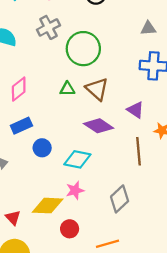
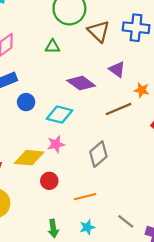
brown triangle: (97, 89) -> (99, 31), moved
brown line: (138, 151) -> (118, 109), turned 70

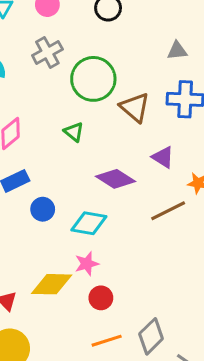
green triangle: (53, 47) -> (74, 132), turned 42
gray diamond: (98, 154) -> (151, 336), moved
red circle: (49, 181) -> (101, 298), moved
orange line: (85, 197) -> (107, 341), moved

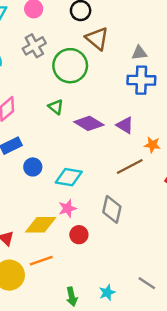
gray triangle: (177, 51) -> (139, 53), moved
brown triangle: (135, 107) -> (97, 39), moved
purple diamond: (116, 179) -> (89, 123), moved
gray diamond: (151, 336) -> (112, 209), moved, turned -32
orange line: (107, 341) -> (41, 261), moved

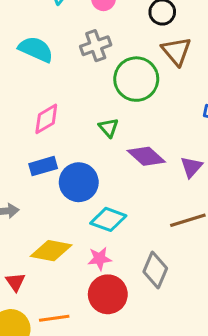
purple triangle: (125, 125) -> (191, 167), turned 30
blue circle: (33, 167) -> (79, 182), moved, size x1.6
yellow diamond: (41, 225) -> (51, 251), moved
red circle: (79, 235) -> (108, 294), size x1.6

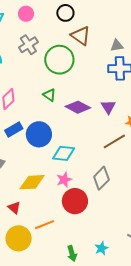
gray diamond: (155, 270) -> (101, 178), turned 35

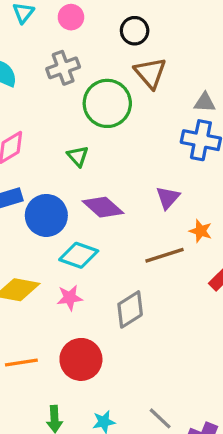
purple diamond: (78, 107) -> (103, 207), moved
red circle: (75, 201) -> (81, 359), moved

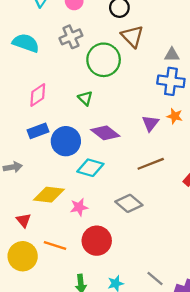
orange star: (201, 231) -> (175, 116), moved
pink star: (70, 298) -> (79, 207), moved
gray diamond: (130, 309) -> (129, 203), turned 76
orange line: (21, 363) -> (55, 246), turned 30

